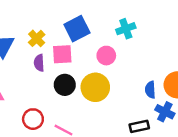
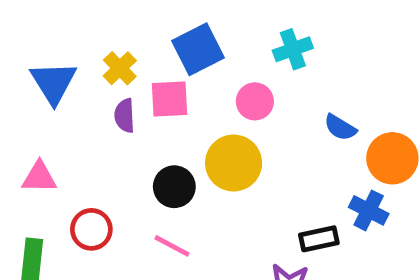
black circle: (65, 85) -> (174, 187), moved
blue semicircle: (150, 90) -> (340, 127), moved, turned -56
red circle: (33, 119) -> (91, 229), moved

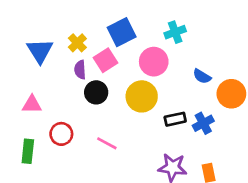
pink square: (170, 99) -> (106, 60), turned -30
pink circle: (255, 101) -> (154, 62), size x1.4
black circle: (174, 187) -> (96, 92), moved
blue cross: (369, 210) -> (203, 123), moved, turned 35
black rectangle: (319, 239) -> (175, 119), moved

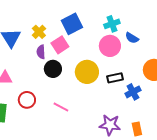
pink circle: (154, 62) -> (110, 46), moved
blue semicircle: (202, 76) -> (132, 38), moved
black rectangle: (175, 119) -> (115, 78), moved

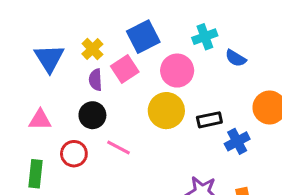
pink circle: (110, 46) -> (177, 71), moved
black circle: (53, 69) -> (92, 115), moved
pink line: (61, 107) -> (119, 148), moved

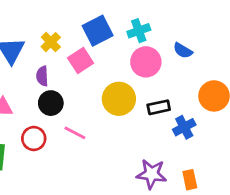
cyan cross: (205, 37) -> (139, 31), moved
pink circle: (177, 71) -> (146, 62), moved
purple semicircle: (95, 80) -> (42, 76), moved

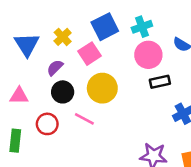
purple semicircle: (42, 76) -> (55, 68), turned 48
yellow circle: (119, 99) -> (102, 88), moved
black rectangle: (159, 107) -> (160, 82), moved

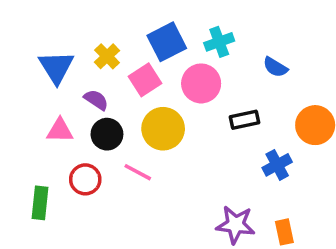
pink circle: (148, 55) -> (201, 83), moved
purple semicircle: (55, 68) -> (96, 100), turned 78
pink triangle: (19, 96) -> (60, 131), moved

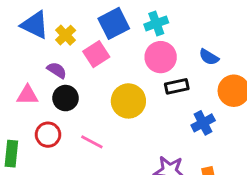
blue triangle: (56, 67) -> (35, 25), moved, turned -32
blue semicircle: (275, 67) -> (209, 57), moved
pink circle: (201, 83) -> (161, 57), moved
yellow circle: (163, 129) -> (128, 101), moved
pink line: (138, 172) -> (92, 142), moved

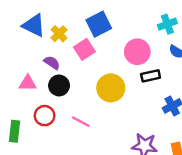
cyan cross: (156, 23) -> (167, 24), moved

